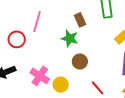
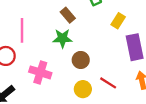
pink cross: (40, 76) -> (40, 72), moved
yellow circle: (61, 85) -> (83, 89), moved

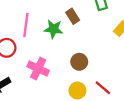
green star: (62, 38) -> (53, 29), moved

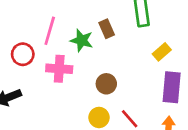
pink cross: (38, 69) -> (59, 69), moved, turned -30

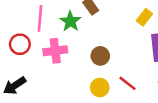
green star: (82, 40) -> (70, 21), turned 30

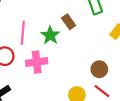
brown circle: (100, 56) -> (99, 69), moved

